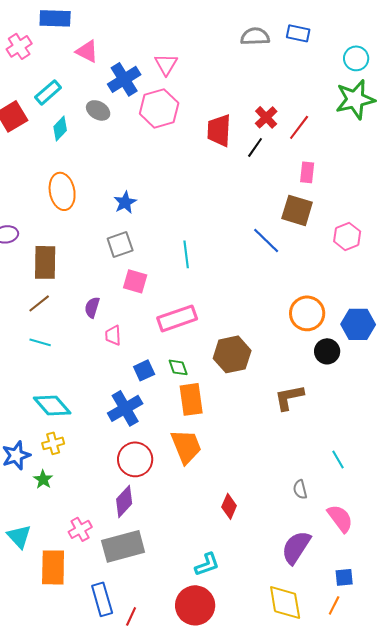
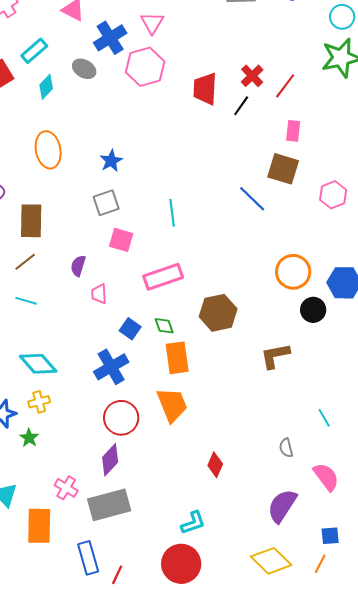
blue square: (144, 370) -> (130, 329), turned -30
pink cross: (80, 529) -> (66, 488), turned -30
yellow diamond: (285, 602) -> (271, 561), turned -36

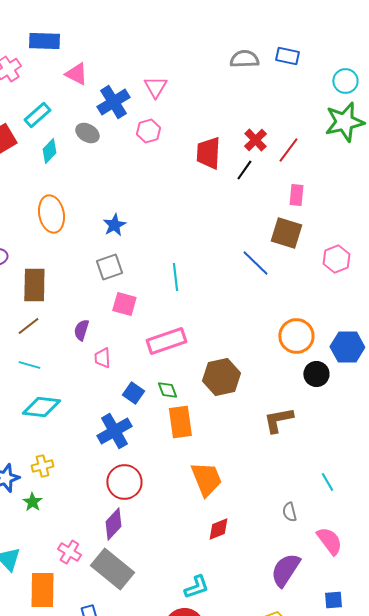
pink hexagon: (145, 67) -> (148, 131), size x0.6
cyan diamond: (38, 364) -> (41, 407), moved, turned -42
orange trapezoid: (172, 405) -> (206, 479), moved
red diamond: (215, 465) -> (218, 529), turned 45
gray rectangle: (109, 505) -> (112, 569), turned 54

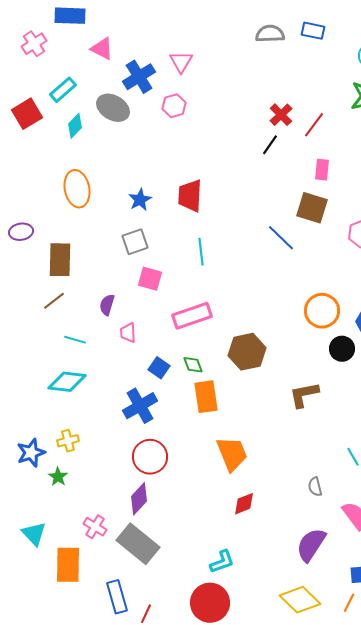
gray ellipse: (87, 133) -> (113, 108), size x1.4
red trapezoid: (208, 153) -> (190, 196), moved
cyan line: (29, 365) -> (75, 340), moved

